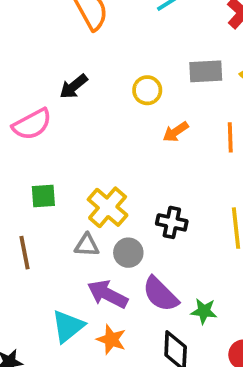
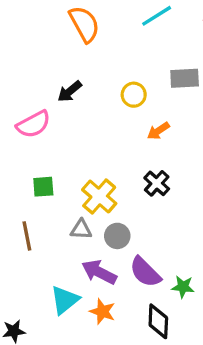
black cross: (172, 222) -> (157, 183), moved, turned 30

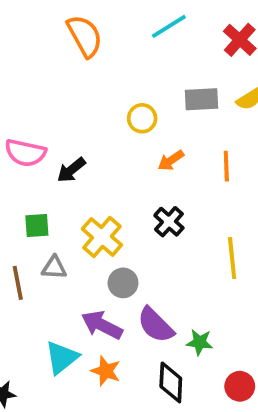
black arrow: (70, 91) -> (71, 170), moved
pink semicircle: (33, 124) -> (25, 153), turned 40
gray triangle: (81, 229) -> (54, 268), moved

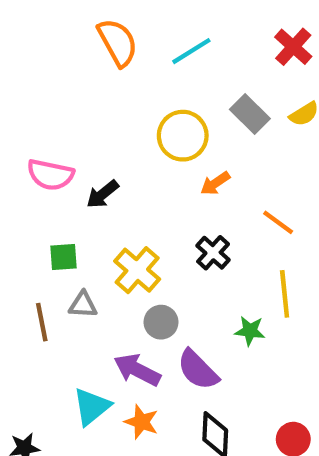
cyan line: (169, 26) -> (191, 51), moved
gray rectangle: (201, 99) -> (250, 114), turned 48
yellow circle: (142, 118) -> (183, 136), size x1.5
orange line: (226, 166) -> (278, 222), moved, turned -52
green star: (200, 342) -> (250, 331), moved

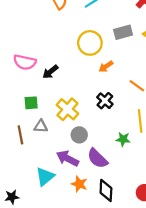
gray rectangle: (250, 114) -> (123, 32), turned -60
orange star: (141, 422) -> (79, 184), moved

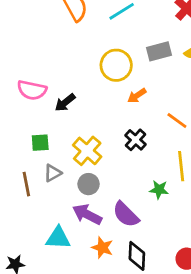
gray triangle: (41, 126) -> (53, 173), turned -32
gray circle: (79, 135) -> (89, 184), moved
cyan triangle: (45, 177) -> (58, 238), turned 42

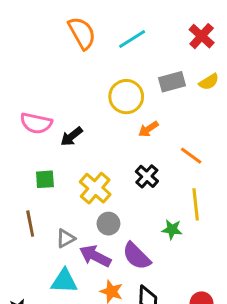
gray triangle: (53, 173) -> (66, 238), moved
gray circle: (89, 184) -> (108, 224), moved

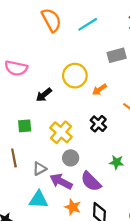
yellow circle: (126, 97) -> (75, 76), moved
pink semicircle: (36, 123) -> (16, 68), moved

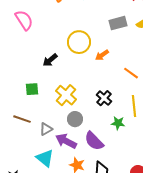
pink semicircle: (16, 68) -> (24, 20), moved, turned -135
black cross: (98, 124) -> (104, 98), moved
brown line: (14, 158) -> (22, 119), turned -60
cyan triangle: (39, 200) -> (45, 158), turned 36

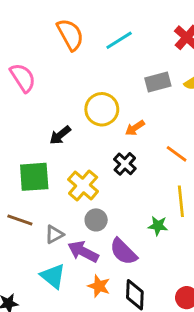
green square: (32, 89) -> (34, 177), size x1.6
black cross: (104, 98) -> (125, 164), moved

